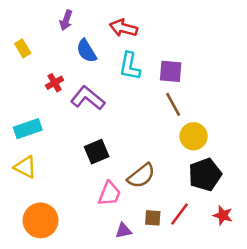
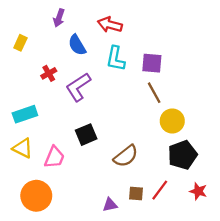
yellow rectangle: (23, 48) -> (20, 43), turned 56
purple L-shape: (88, 98) -> (78, 87), turned -72
pink trapezoid: (109, 194) -> (54, 157), moved

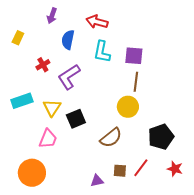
blue semicircle: (77, 45) -> (68, 40), turned 42
brown line: (154, 93) -> (136, 82), turned 36
yellow circle: (172, 121) -> (128, 107), moved
yellow triangle: (23, 148) -> (52, 108), moved, turned 36

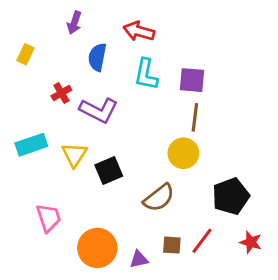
purple L-shape: (69, 77) -> (99, 110), turned -120
pink trapezoid: (48, 139) -> (49, 218), moved, turned -40
orange circle: (32, 173) -> (97, 248), moved

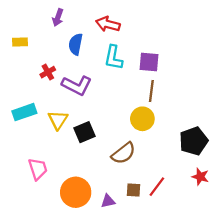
yellow rectangle: (26, 54) -> (20, 42), turned 64
black pentagon: (231, 196) -> (194, 141), moved
red star: (251, 242) -> (200, 177), moved

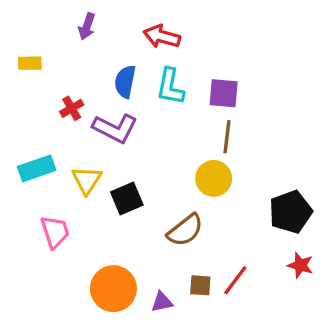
blue semicircle: (76, 44) -> (125, 82), moved
pink trapezoid: (38, 169) -> (55, 232), moved

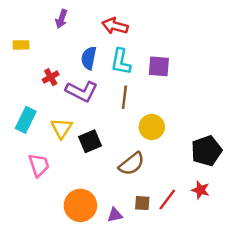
brown line: (227, 137) -> (124, 97), moved
cyan rectangle: (37, 168) -> (26, 120), turned -45
red star: (300, 265) -> (200, 190), moved

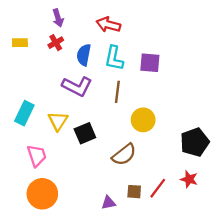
purple arrow: (61, 19) -> (58, 18), turned -36
red cross: (51, 77) -> (56, 43), moved
orange circle: (80, 205) -> (42, 194), moved

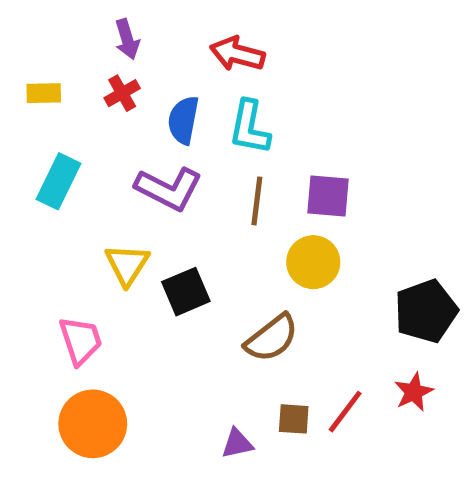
purple square: (150, 63) -> (328, 196), moved
cyan rectangle: (24, 113) -> (58, 181), moved
red star: (189, 179) -> (414, 392), turned 30

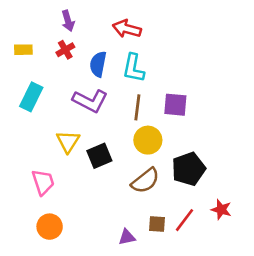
yellow circle: (313, 262) -> (148, 140), moved
black pentagon: (426, 311) -> (188, 169), moved
red star: (414, 392) -> (221, 210), turned -30
orange circle: (93, 424) -> (50, 227), size x0.7

